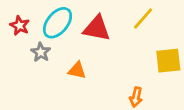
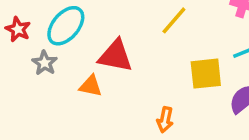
red triangle: (97, 28) -> (115, 56), moved

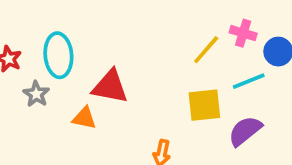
yellow line: (174, 20) -> (206, 50), moved
cyan ellipse: (66, 26) -> (58, 55), turned -45

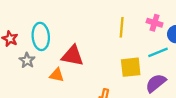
yellow line: (206, 50) -> (122, 27), moved, turned -36

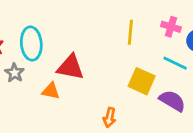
cyan line: (158, 52) -> (175, 63), turned 48
yellow square: (131, 67) -> (142, 81), turned 30
purple semicircle: (156, 83) -> (172, 101), turned 70

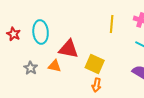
gray star: (15, 73) -> (31, 68), moved
yellow square: (142, 81) -> (95, 64), moved

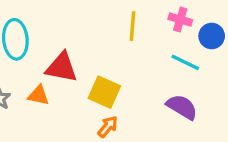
orange arrow: (97, 85) -> (108, 127), turned -152

